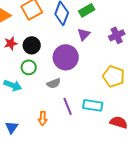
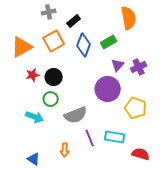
purple triangle: (84, 34) -> (118, 65), moved
purple circle: (66, 57) -> (108, 89), moved
gray semicircle: (54, 83) -> (76, 115), size x1.6
blue triangle: (12, 127) -> (34, 159), turned -32

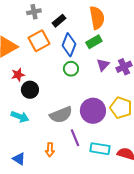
orange semicircle: (129, 18) -> (97, 18), moved
black circle: (54, 77) -> (30, 90), moved
purple circle: (108, 89) -> (93, 111), moved
green circle: (51, 99) -> (71, 69), moved
cyan rectangle: (115, 137) -> (100, 149), moved

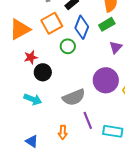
green circle: (71, 69) -> (68, 46), moved
purple circle: (93, 111) -> (106, 80), moved

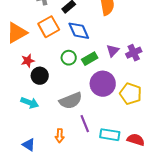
green rectangle: (107, 24) -> (90, 59), moved
blue diamond: (82, 27) -> (79, 31), turned -45
green circle: (68, 46) -> (69, 58), moved

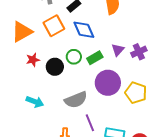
black circle: (40, 76) -> (55, 67), moved

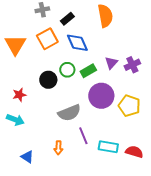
orange triangle: (22, 32) -> (15, 45), turned -30
red star: (33, 60) -> (19, 95), moved
cyan arrow: (35, 102) -> (15, 120), moved

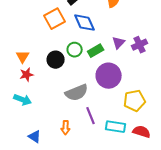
orange triangle: (15, 45) -> (23, 57), moved, size x0.6
yellow pentagon: (129, 106) -> (135, 101), moved, turned -30

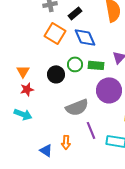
orange square: (55, 19) -> (55, 33), turned -30
green rectangle: (96, 51) -> (96, 65), turned 35
blue triangle: (35, 137) -> (46, 150), moved

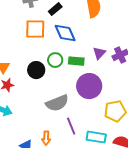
orange square: (55, 33) -> (35, 29), turned -30

